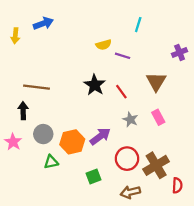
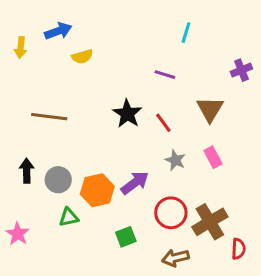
yellow semicircle: (104, 45) -> (82, 57), moved
black arrow: (23, 111) -> (27, 171), moved
pink star: (13, 142) -> (18, 234), moved

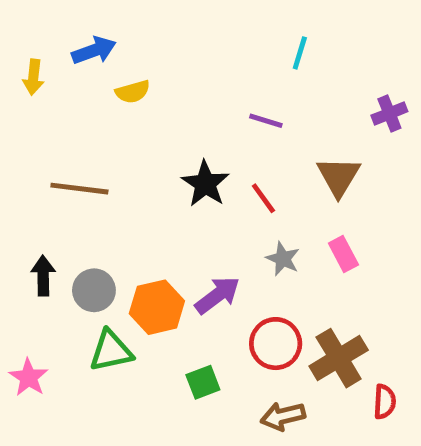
green triangle: (69, 217) -> (111, 351), size x1.4

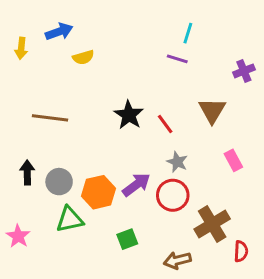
purple line: (266, 121) -> (177, 59), moved
pink rectangle: (343, 254) -> (233, 160), moved
red circle: (276, 344) -> (173, 195), moved

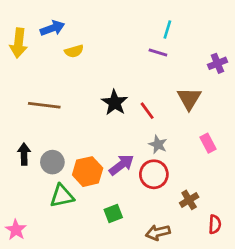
yellow arrow: (21, 48) -> (19, 43), size x1.5
brown cross: (212, 224) -> (189, 200), size x0.6
pink star: (18, 236) -> (16, 230), moved

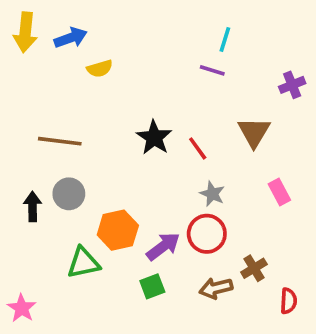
yellow arrow: (19, 43) -> (25, 32), moved
gray circle: (52, 162) -> (69, 194), moved
purple arrow: (121, 165) -> (163, 246), moved
brown arrow: (158, 232) -> (216, 288), moved

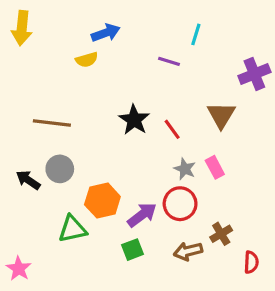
blue arrow: (71, 38) -> (106, 33), moved
purple line: (212, 70) -> (169, 61), moved
purple cross: (292, 85) -> (254, 74), size x1.4
pink rectangle: (279, 192) -> (215, 167), moved
black arrow: (33, 207) -> (28, 180), turned -55

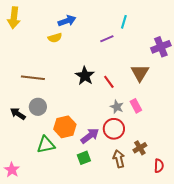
purple line: (169, 61) -> (107, 39), turned -40
brown arrow: (188, 251) -> (119, 159), turned 90

